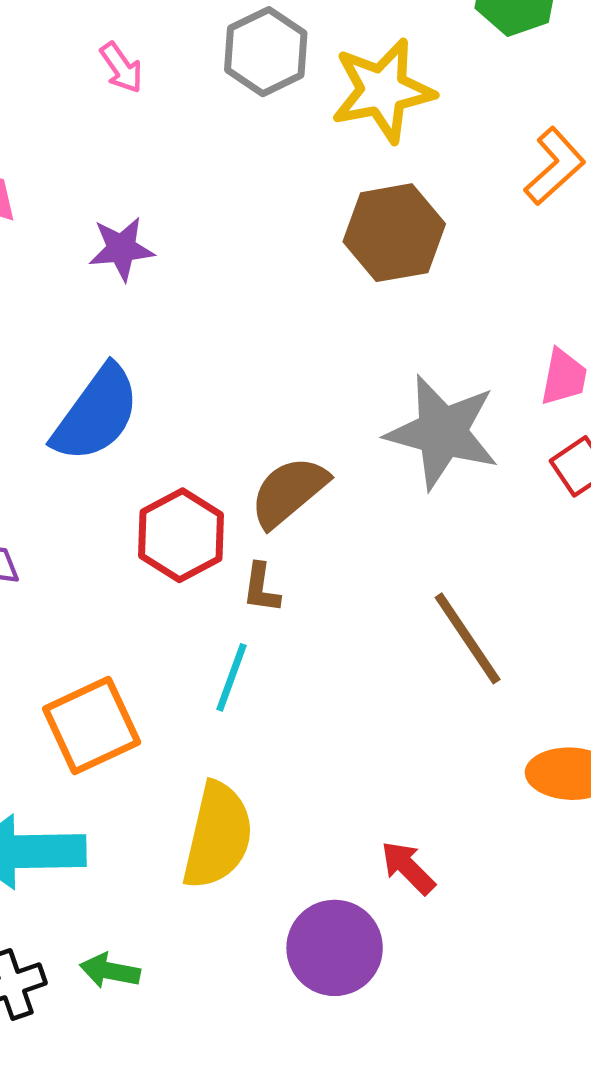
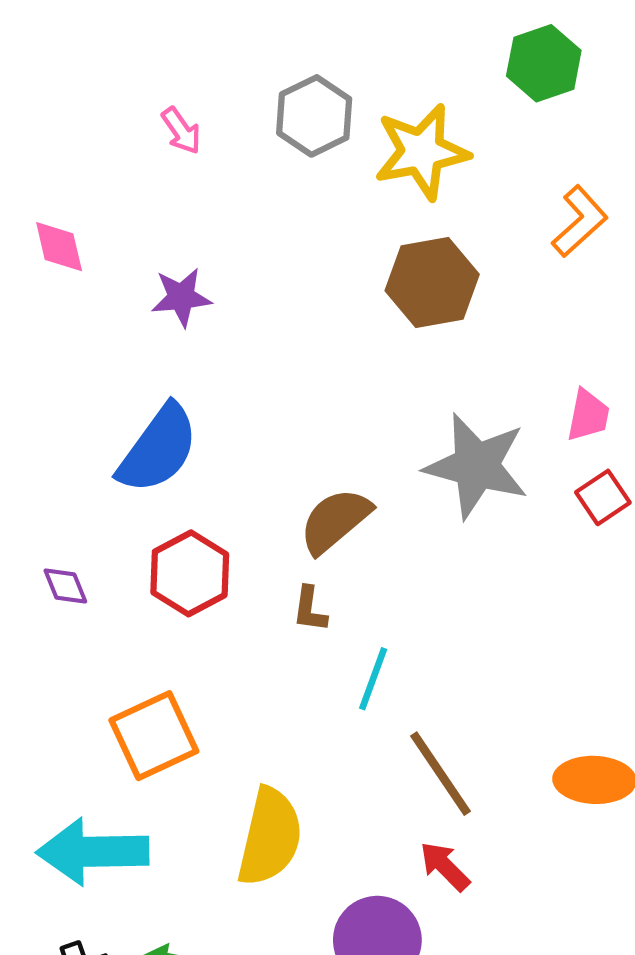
red hexagon: (181, 535) -> (190, 573), moved
brown line: (468, 638) -> (441, 774), moved
cyan line: (231, 677) -> (373, 679), moved

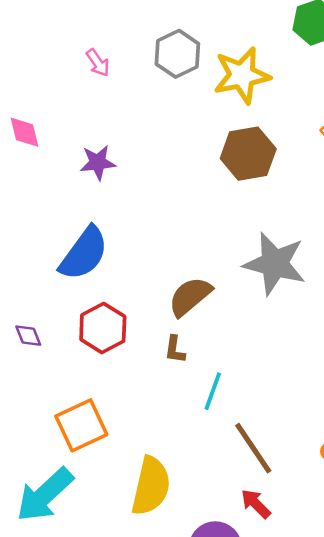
cyan arrow: (93, 852) -> (45, 495), turned -42

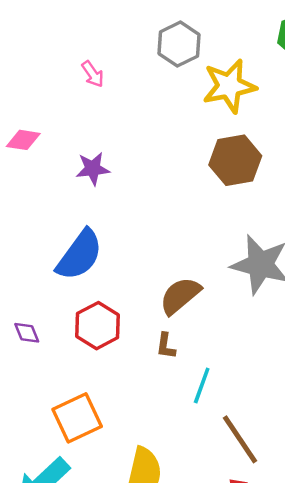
gray hexagon: (177, 54) -> (179, 44), moved
pink diamond: (24, 132) -> (23, 140), turned -68

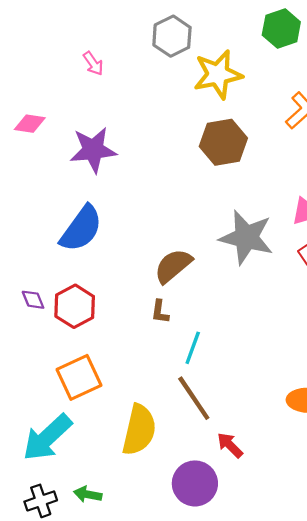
purple star: (93, 169) -> (93, 150), size x1.5
red hexagon: (97, 326) -> (75, 306), moved
brown line: (240, 439) -> (194, 398), moved

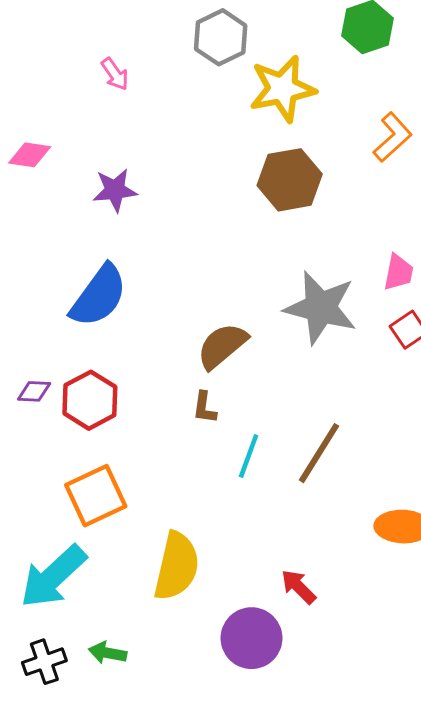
purple star: (93, 150) -> (115, 190), size x0.7
purple diamond: (33, 300) -> (34, 391), turned -65
brown line: (194, 398) -> (319, 453), moved, turned 66

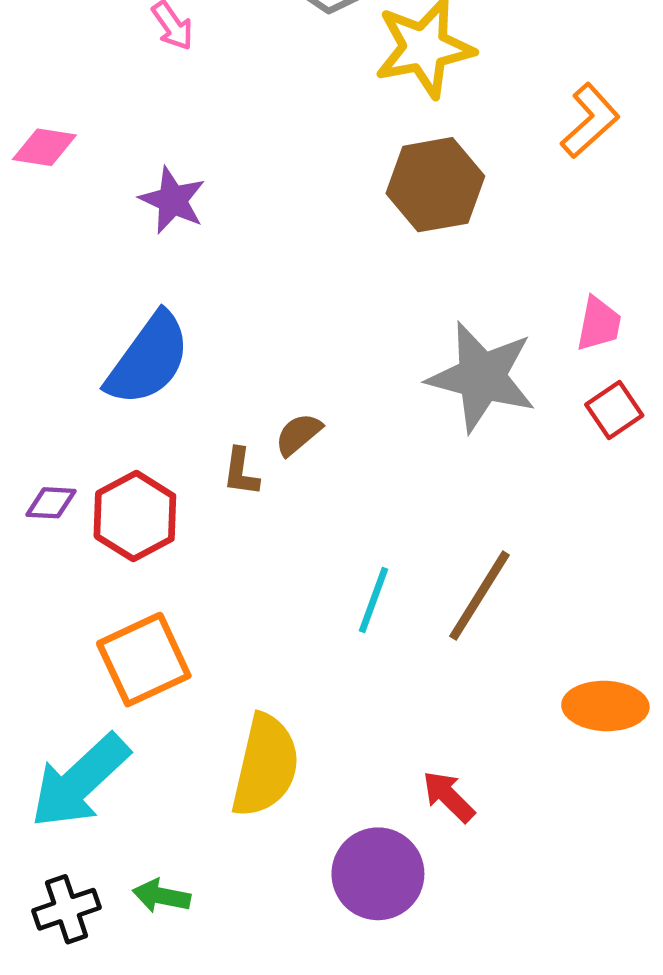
purple star: (115, 190) -> (173, 200), turned 30
brown semicircle: (222, 346) -> (298, 434), moved, size x0.6
brown L-shape: (204, 408) -> (241, 472), moved

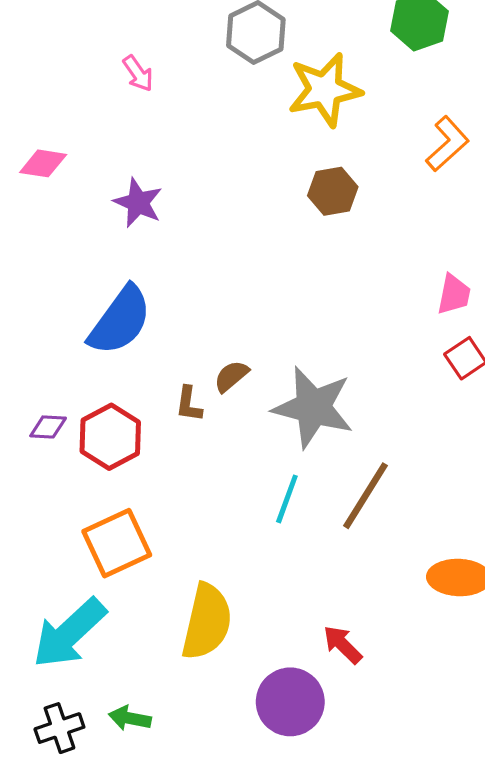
brown hexagon: (435, 185) -> (333, 191), size x0.7
gray star: (482, 377) -> (313, 407), moved

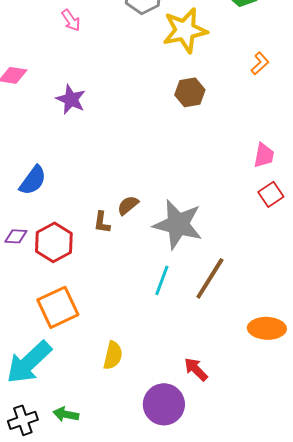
orange L-shape: (447, 144) -> (260, 63), size x0.7
blue semicircle: (120, 321) -> (33, 180), moved, size x0.7
yellow semicircle: (207, 622) -> (113, 355), size x0.6

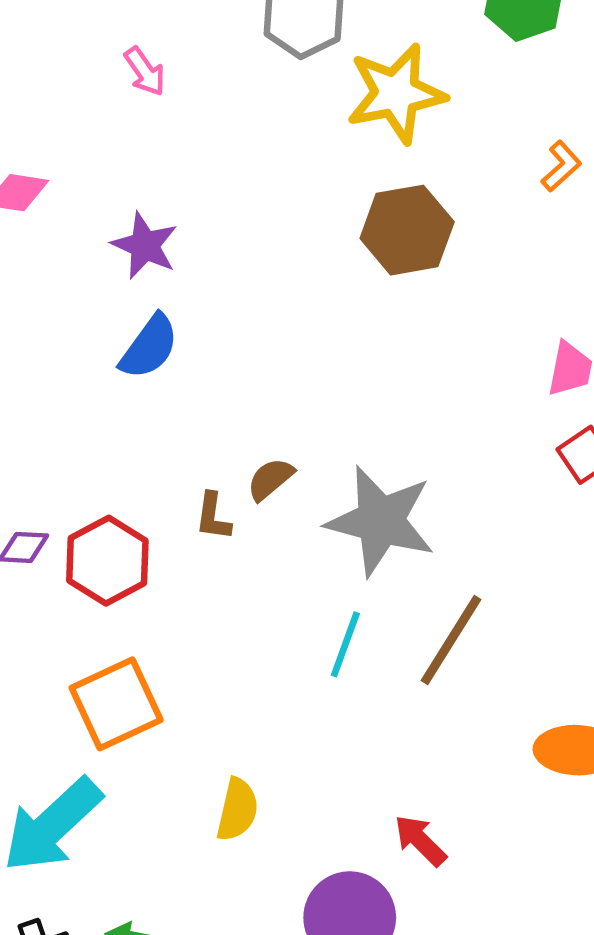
brown hexagon: (190, 92) -> (407, 230), size x1.4
blue semicircle: (33, 180) -> (149, 347), moved

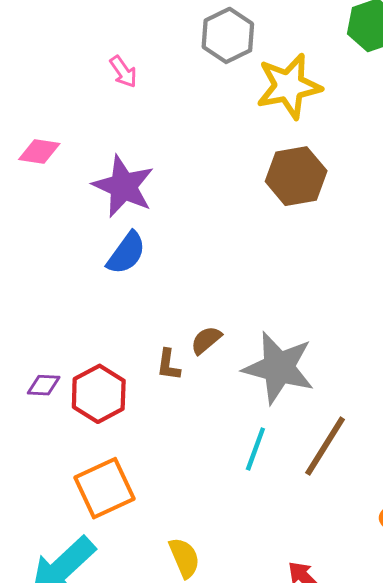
purple star: (145, 246) -> (123, 186), size x1.4
yellow semicircle: (237, 810) -> (184, 558), turned -36

